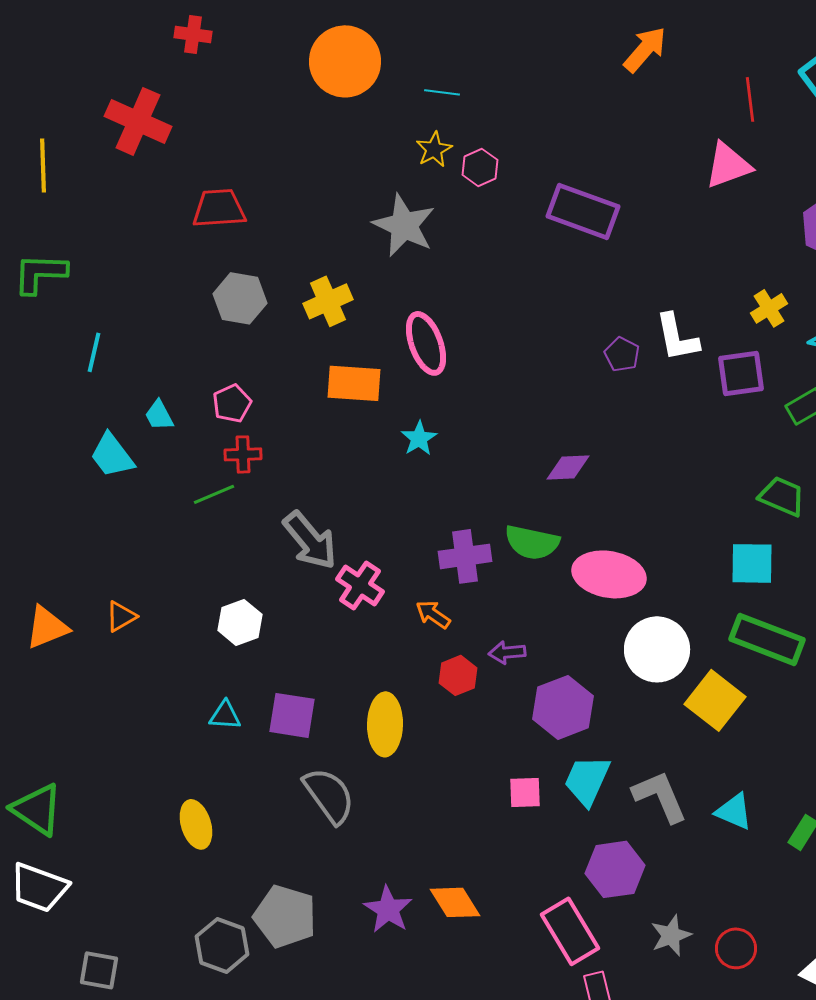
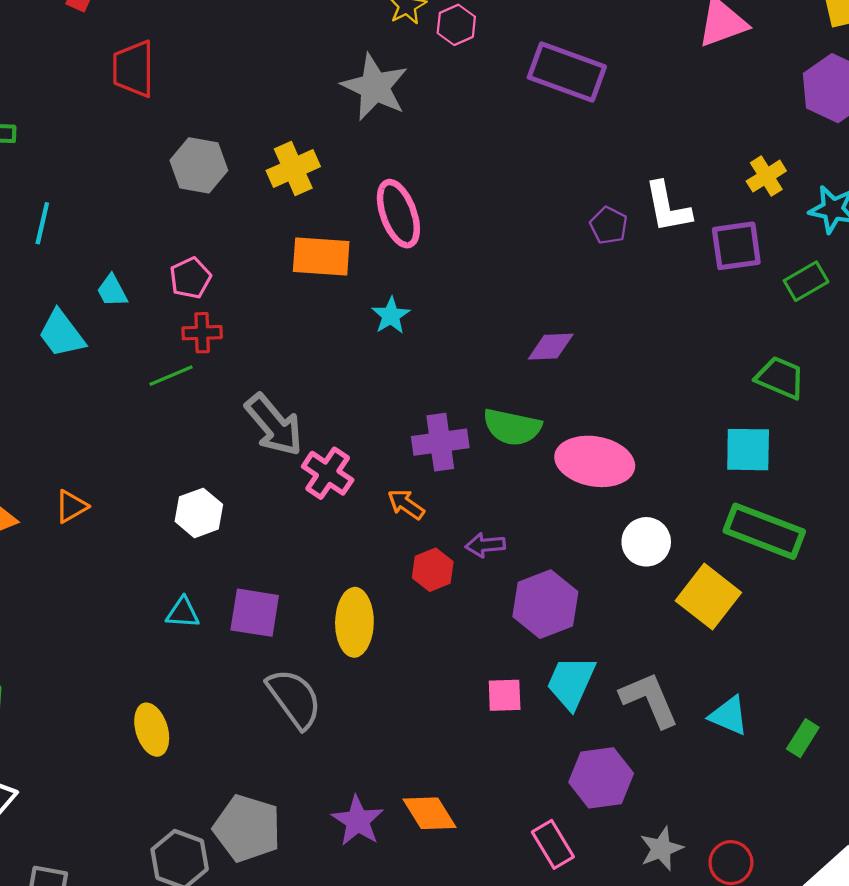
red trapezoid: (219, 208) -> (133, 69), moved, turned -86
white circle: (657, 649) -> (646, 542), size x0.7
pink rectangle: (570, 931) -> (553, 844), size x0.7

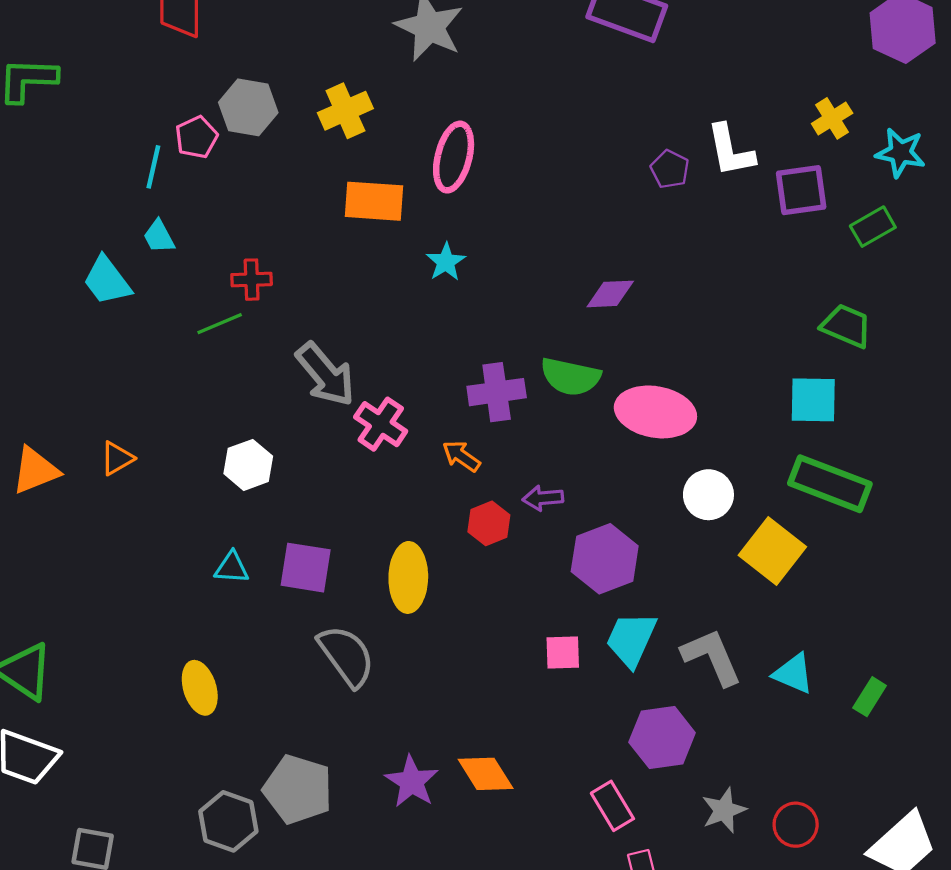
pink ellipse: (398, 214) -> (454, 157), turned 34
cyan line: (42, 223) -> (153, 167), moved
pink pentagon: (190, 278) -> (196, 137), moved

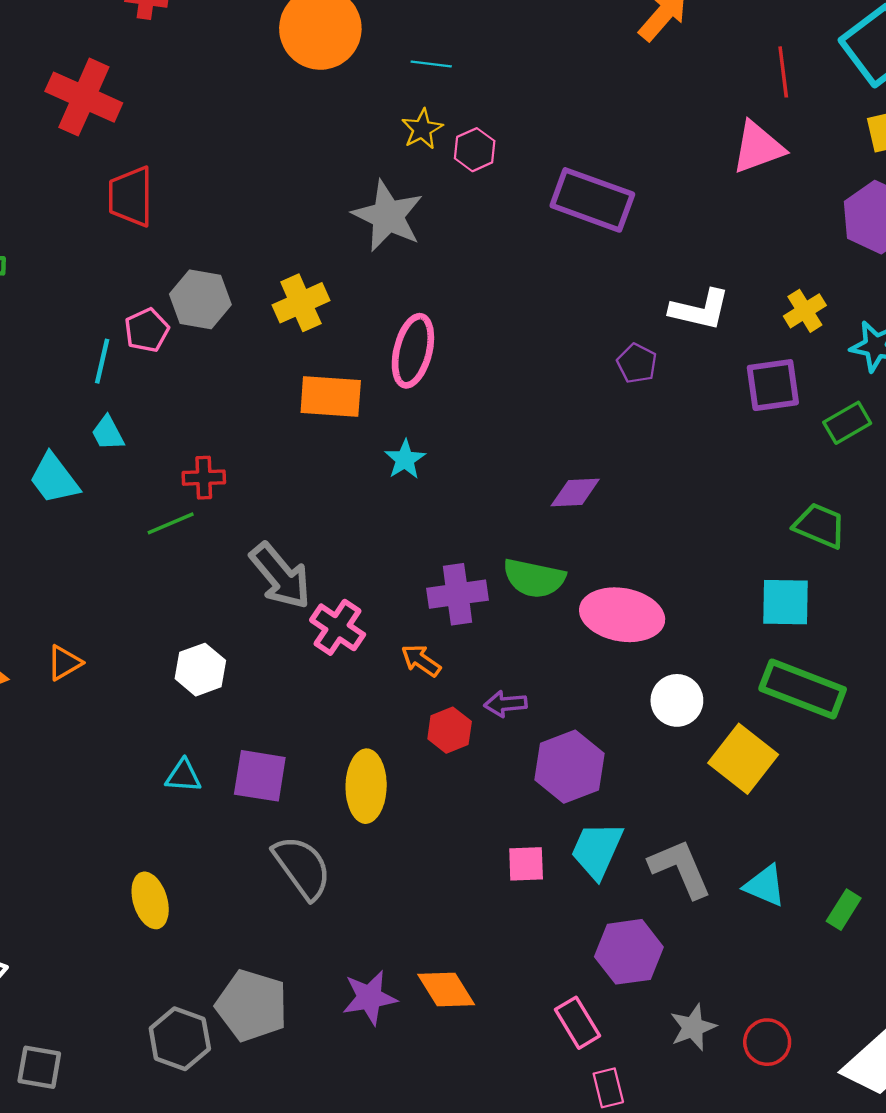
white L-shape: (731, 150) -> (700, 310), moved, turned -66
purple star: (412, 782) -> (370, 998), turned 30

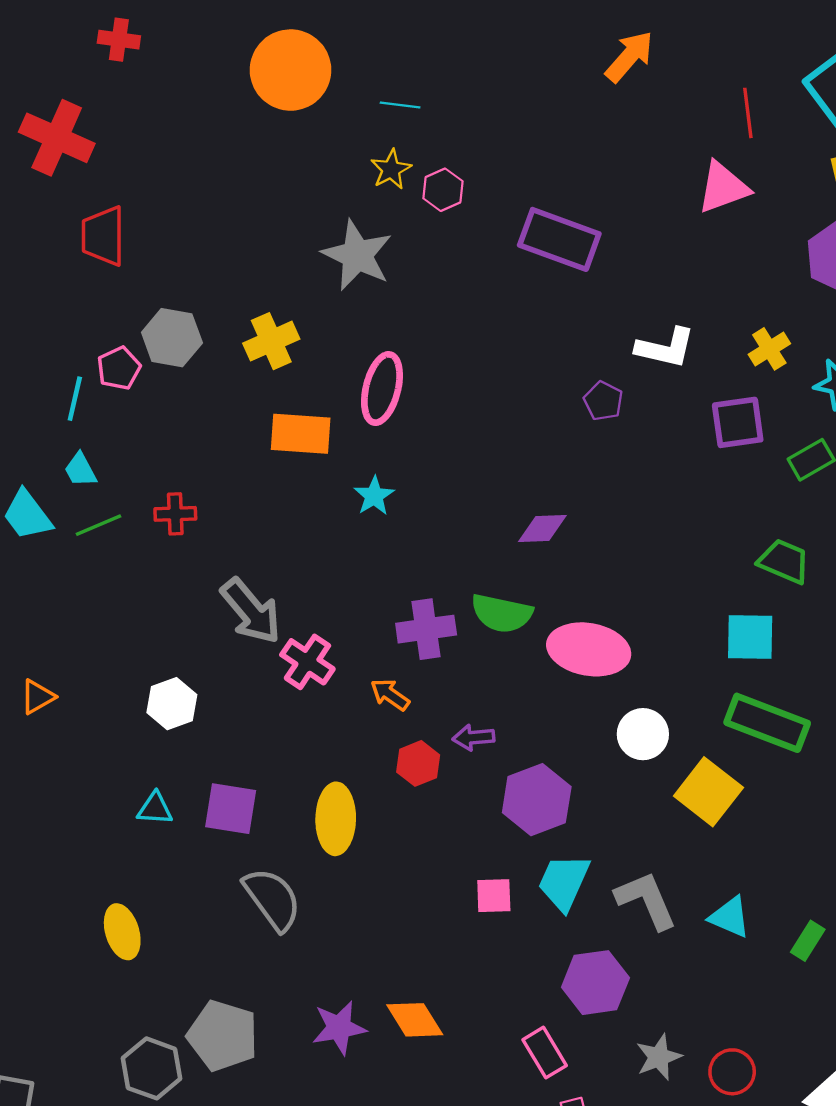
green line: (171, 523) -> (99, 525), moved

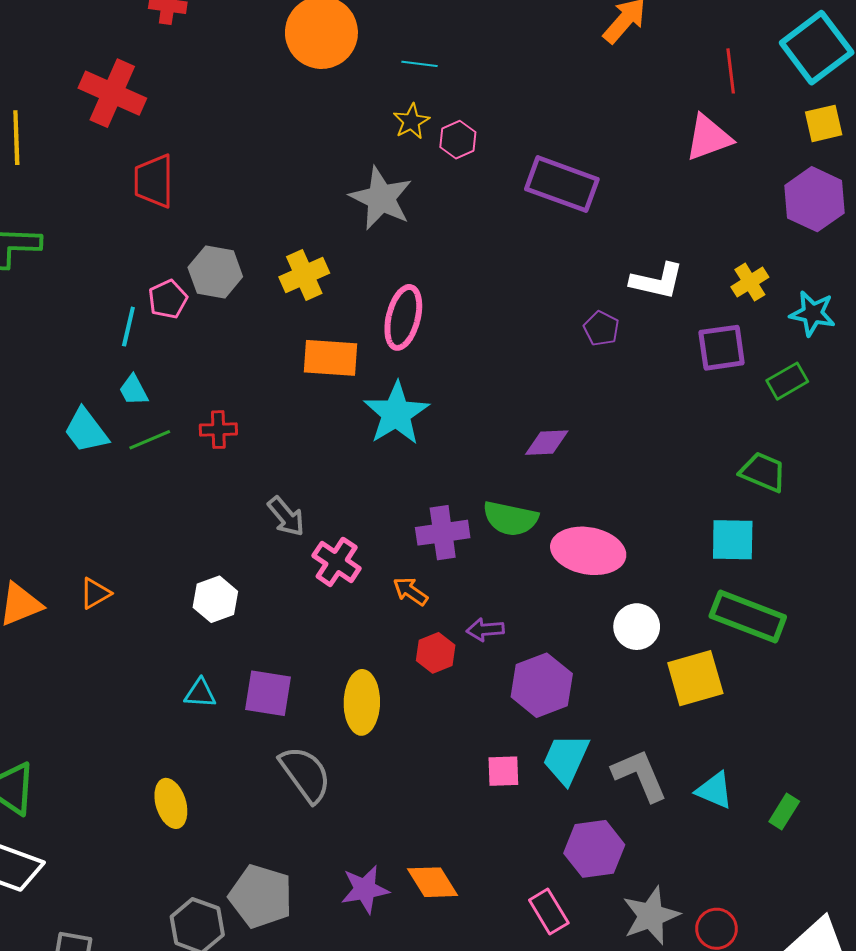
cyan star: (374, 496) -> (396, 413), size x1.8
gray arrow: (251, 611) -> (286, 516), size x0.7
yellow square: (708, 792) -> (695, 678), turned 36
gray star: (659, 1057) -> (651, 916), size x1.4

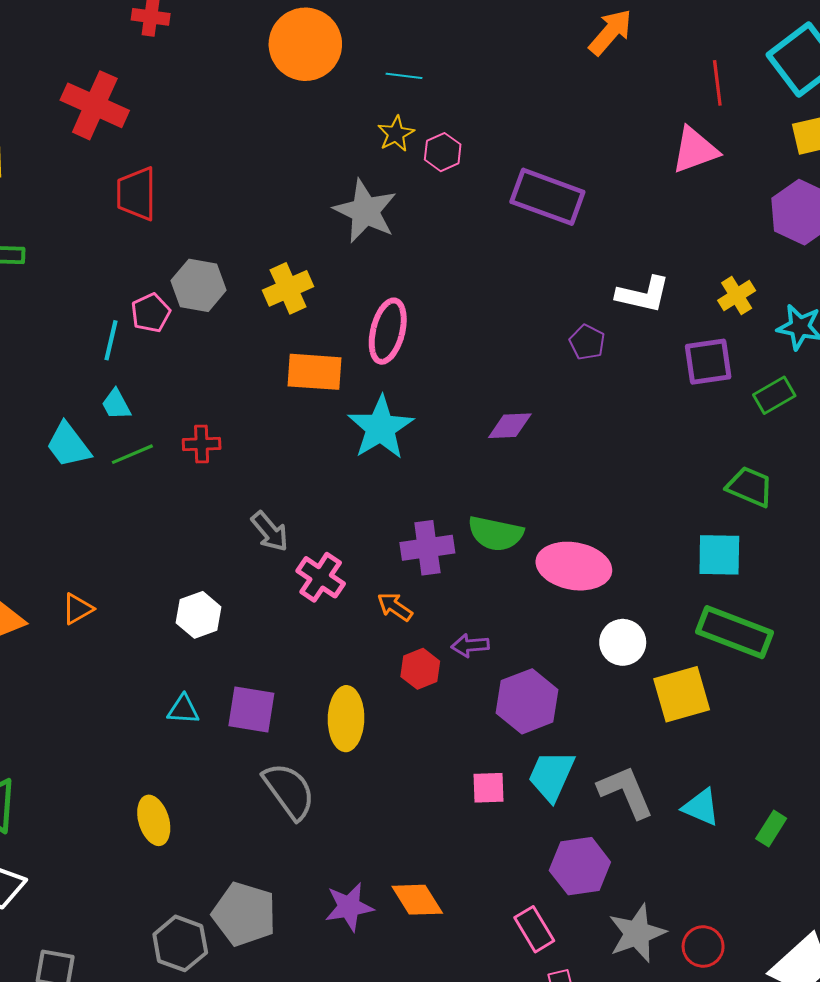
purple diamond: (547, 443) -> (510, 426), moved

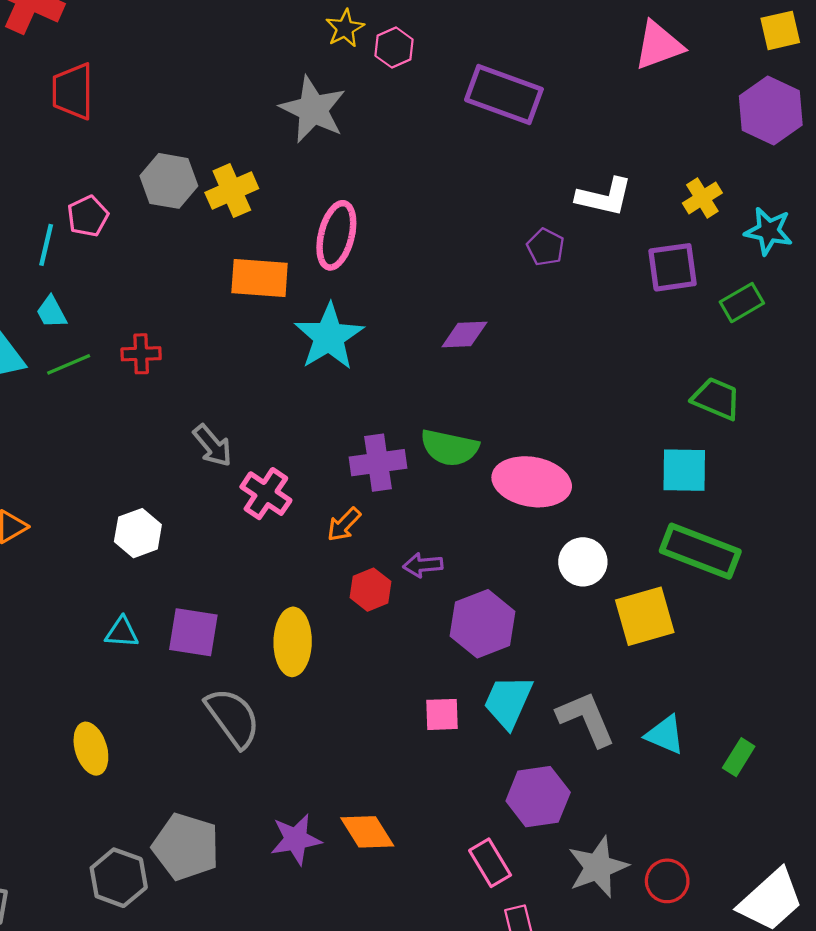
gray hexagon: (199, 285) -> (169, 181), moved
orange arrow: (395, 607) -> (344, 524), turned -81

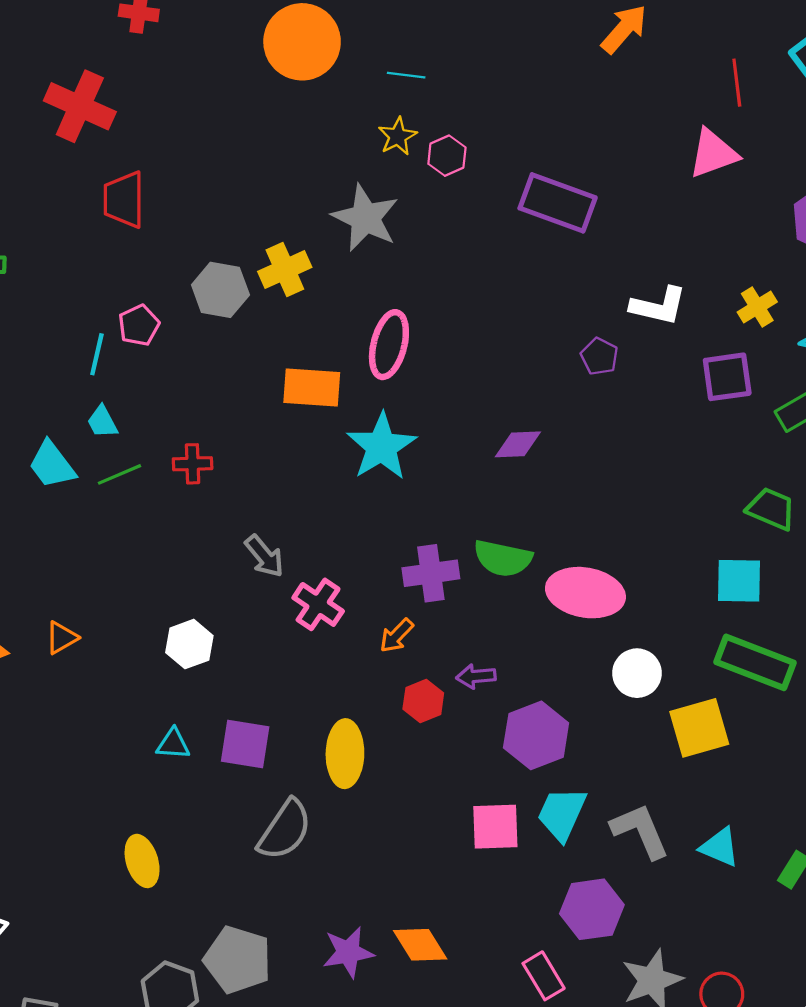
yellow cross: (232, 190) -> (285, 269), moved
pink square: (442, 714) -> (495, 827), size x1.4
gray semicircle: (233, 718) -> (285, 830), turned 70

